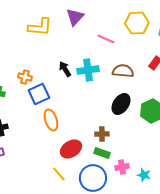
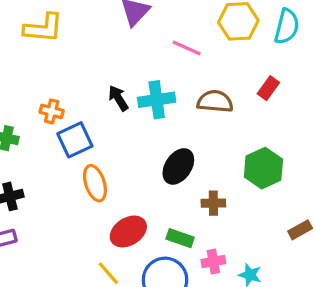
yellow L-shape: (40, 27) -> (43, 28), moved
black ellipse: (121, 104) -> (178, 166), moved
brown cross: (102, 134) -> (213, 203), moved

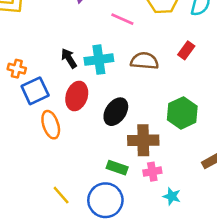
brown cross: (213, 203) -> (143, 140), size x1.6
red ellipse: (128, 231) -> (77, 96), moved, turned -40
pink cross: (213, 262) -> (152, 172), moved

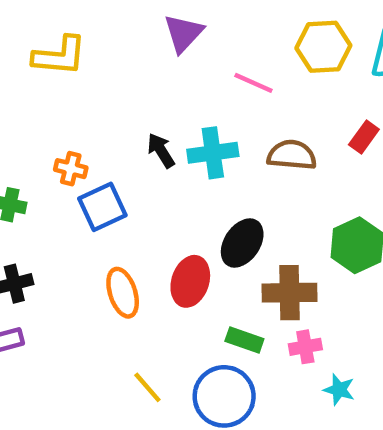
red ellipse: (77, 96) -> (190, 281), moved
orange ellipse: (51, 125) -> (123, 293), moved

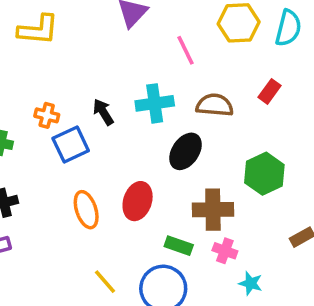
pink line: (253, 83) -> (186, 50), turned 40
black arrow: (161, 151) -> (103, 112), moved
black ellipse: (242, 243) -> (186, 151), moved
pink cross: (305, 347) -> (225, 251), turned 30

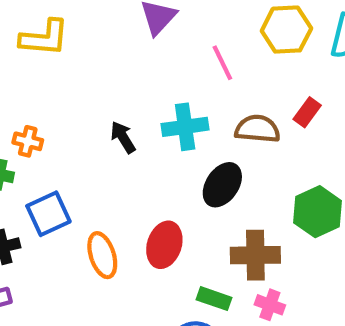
red rectangle: (269, 91) -> (307, 112), moved
orange cross: (47, 115) -> (28, 141), moved
blue square: (71, 145) -> (48, 214), moved

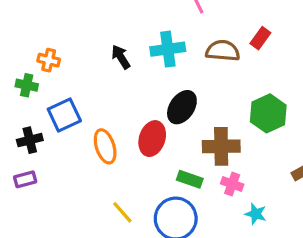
black ellipse: (222, 185) -> (182, 107), moved

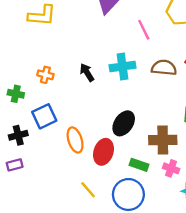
orange cross: (49, 60) -> (45, 75), moved
black ellipse: (182, 107) -> (124, 123), moved
red ellipse: (152, 139) -> (103, 152), moved

